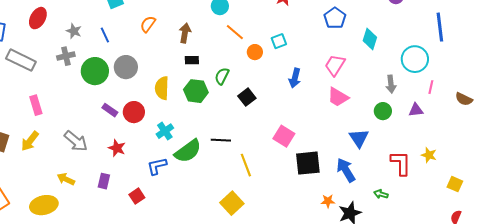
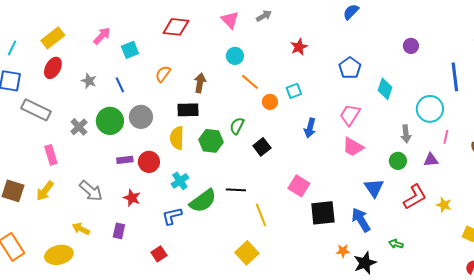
gray cross: (66, 56) -> (79, 127), moved, turned -30
black rectangle: (192, 60) -> (188, 110), moved, size x1.5
purple rectangle: (110, 110) -> (125, 160), turned -42
red L-shape: (401, 163) -> (415, 197), moved, turned 60
red square: (137, 196) -> (159, 254), moved

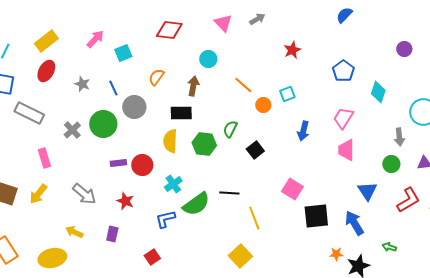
cyan circle: (235, 56) -> (208, 59), moved
gray circle: (141, 117) -> (134, 107), moved
pink trapezoid: (353, 147) -> (346, 150), turned 60

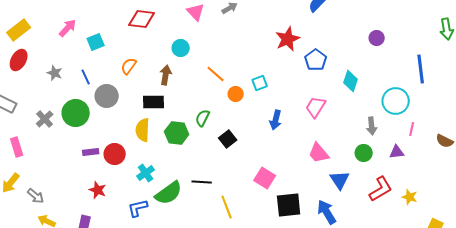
red star: (292, 50) -> (288, 39), moved, size x1.4
pink trapezoid: (346, 150) -> (319, 153), moved, turned -40
gray arrow: (84, 194) -> (36, 196), moved, size x0.7

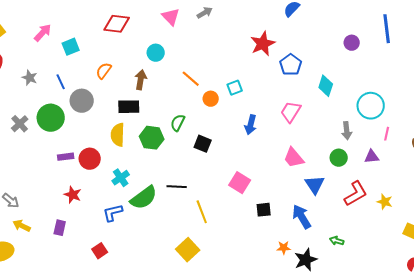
blue line: (421, 69) -> (387, 29), moved
black square: (228, 139) -> (203, 144), turned -30
black square: (289, 205) -> (264, 210), size x0.6

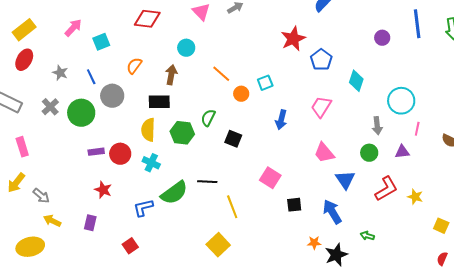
gray cross: (20, 124) -> (50, 107), moved
cyan cross: (121, 178) -> (151, 163), moved, turned -30

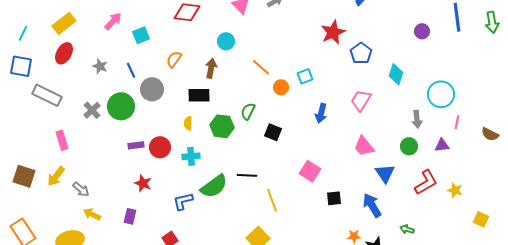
gray cross: (50, 107) -> (92, 110), moved
yellow semicircle: (148, 130) -> (188, 123), size x0.6
cyan cross: (151, 163) -> (191, 156), turned -30

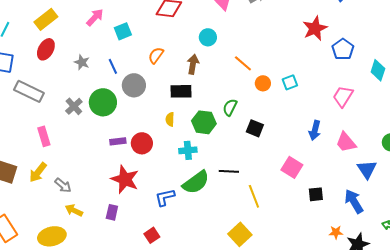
cyan square: (305, 76) -> (290, 82), moved
blue arrow: (321, 113) -> (315, 130), moved
cyan cross: (191, 156) -> (188, 150), moved
red star: (143, 183) -> (125, 179), size x1.6

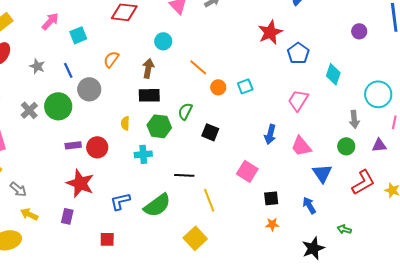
black rectangle: (181, 91) -> (149, 95), moved
green semicircle: (196, 182) -> (157, 205), moved
blue arrow: (354, 201) -> (309, 205), size x0.7
orange star: (336, 232) -> (272, 224), moved
red square: (152, 235) -> (107, 239), turned 35

